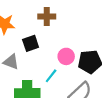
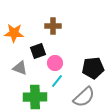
pink circle: (66, 56) -> (55, 63), moved

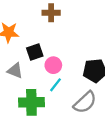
brown cross: (53, 26) -> (51, 13), moved

